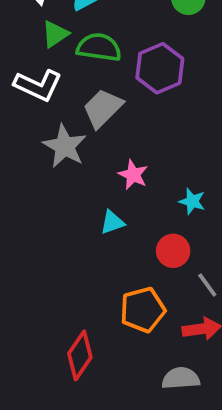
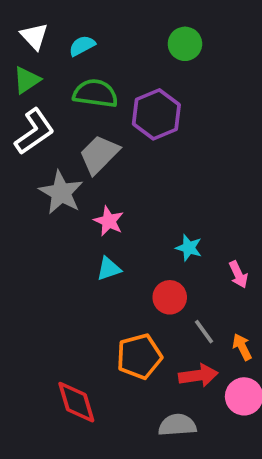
green triangle: (55, 34) -> (27, 80), moved
white L-shape: (38, 85) -> (34, 131), turned -60
pink star: (133, 175) -> (109, 221), moved
red diamond: (80, 355) -> (76, 402), turned -51

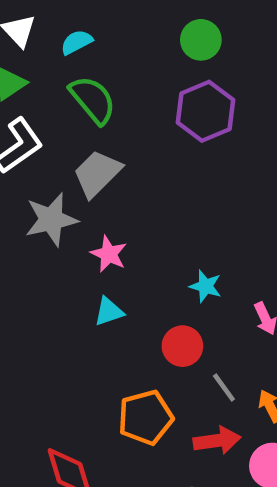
green semicircle: (95, 93) -> (93, 100), turned 42
purple hexagon: (156, 114) -> (205, 111), moved
gray star: (61, 192) -> (51, 219), turned 30

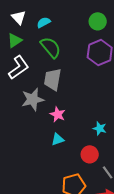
gray trapezoid: (97, 173) -> (53, 79), turned -35

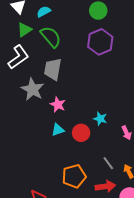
green triangle: (15, 40) -> (24, 30), moved
gray star: (33, 99) -> (33, 89), turned -30
red circle: (90, 154) -> (81, 133), moved

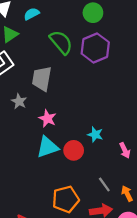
green semicircle: (51, 37) -> (61, 42), moved
gray star: (33, 89) -> (19, 101), size x0.6
cyan triangle: (58, 130) -> (47, 147), size x1.5

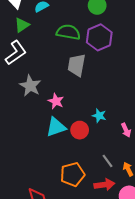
green semicircle: (61, 42) -> (68, 32), turned -40
gray trapezoid: (42, 79) -> (77, 65), moved
gray star: (19, 101) -> (30, 86), size x1.5

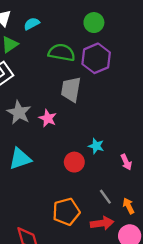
pink star: (56, 101) -> (48, 118), moved
cyan triangle: (56, 127) -> (20, 159), moved

